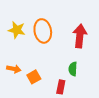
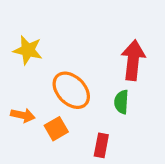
orange ellipse: (43, 31) -> (71, 90), moved, turned -35
green semicircle: (73, 69) -> (121, 102), moved

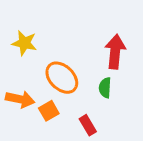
orange arrow: (23, 115) -> (20, 99), size x1.4
red rectangle: (101, 145) -> (88, 125), turned -42

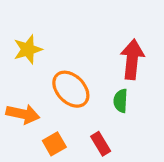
yellow star: (24, 43) -> (28, 49), turned -30
orange square: (49, 111) -> (54, 144), moved

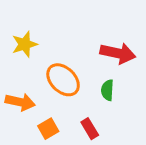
red arrow: (132, 59) -> (118, 53), turned 96

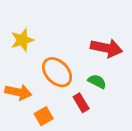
green semicircle: (107, 90) -> (97, 81), turned 114
red rectangle: (90, 129) -> (81, 103), moved

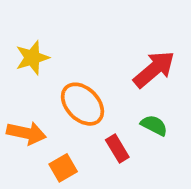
red arrow: (106, 48) -> (154, 69), turned -52
green semicircle: (97, 81) -> (154, 125), moved

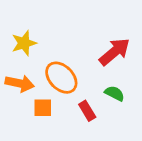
orange arrow: (26, 133) -> (20, 83), moved
orange square: (63, 168) -> (43, 108), moved, turned 30

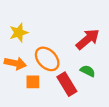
red rectangle: (87, 111) -> (67, 84), size x1.5

